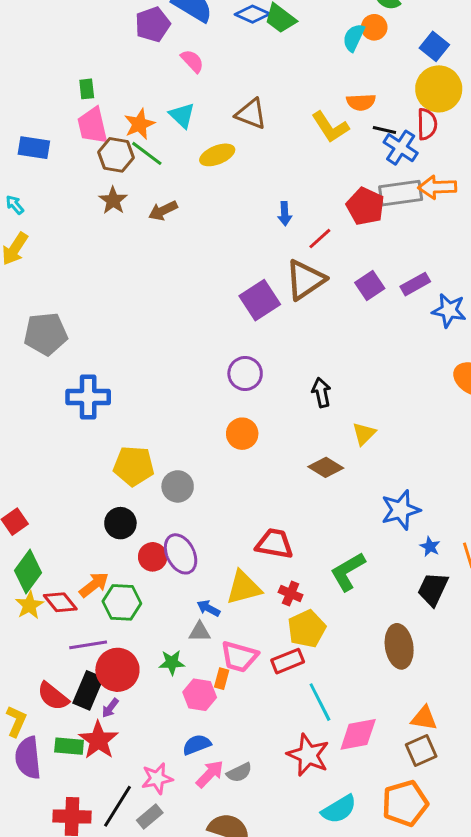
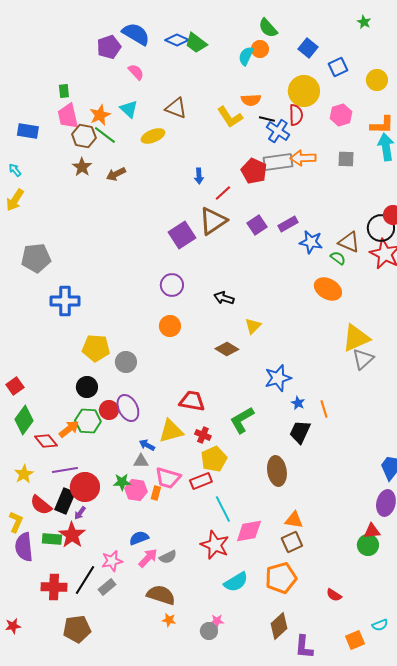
blue square: (434, 46) -> (308, 48), moved
black arrow: (321, 393) -> (224, 298), turned -60
green hexagon: (122, 602) -> (88, 421), moved
yellow star: (29, 605) -> (24, 474), moved
pink hexagon: (200, 695) -> (136, 490), moved

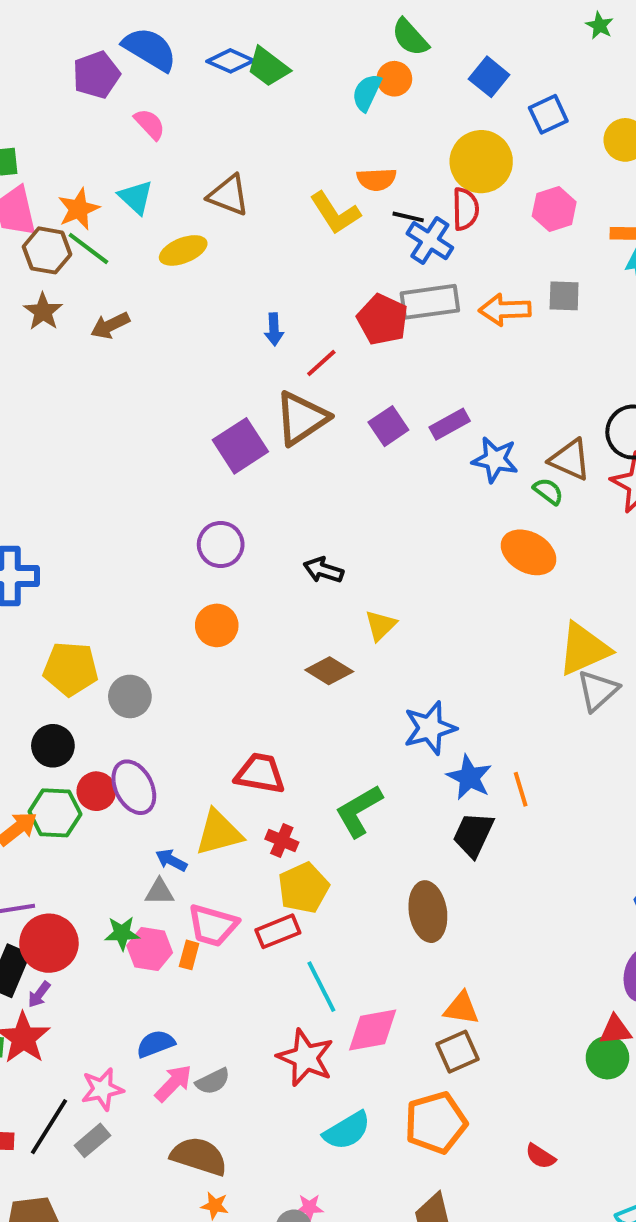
orange arrow: (303, 158) -> (505, 310), moved
blue star: (298, 403) -> (469, 777), size x1.6

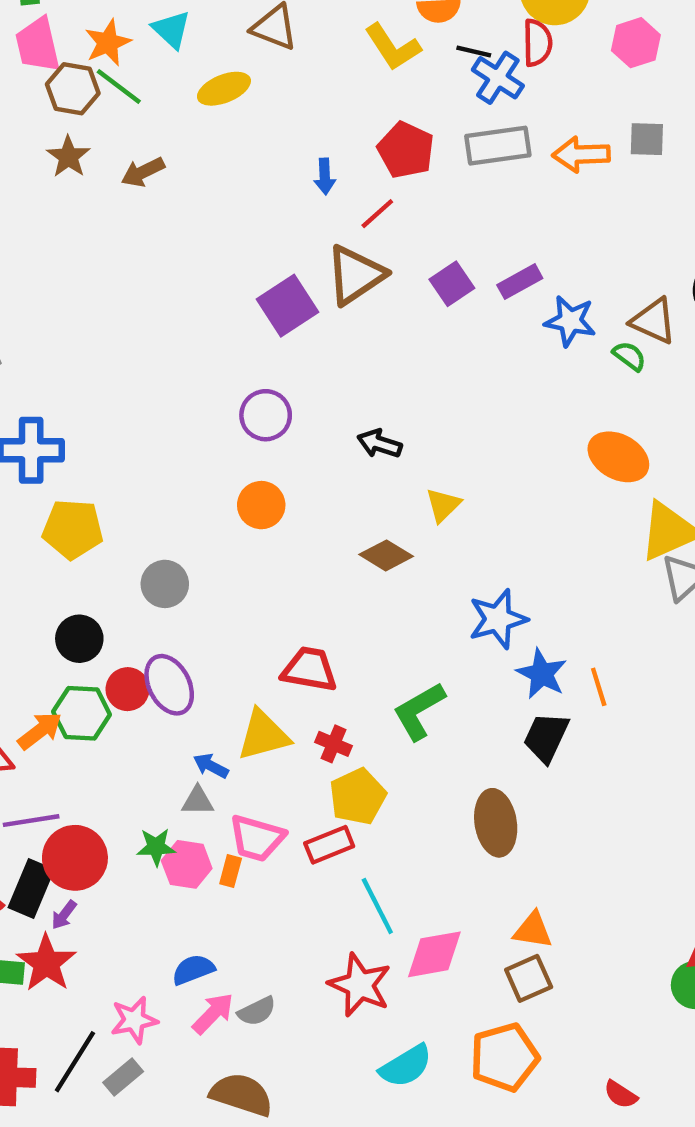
red pentagon: (382, 320) -> (406, 150), moved
orange ellipse: (529, 552) -> (618, 457), moved
yellow pentagon: (71, 669) -> (73, 529), moved

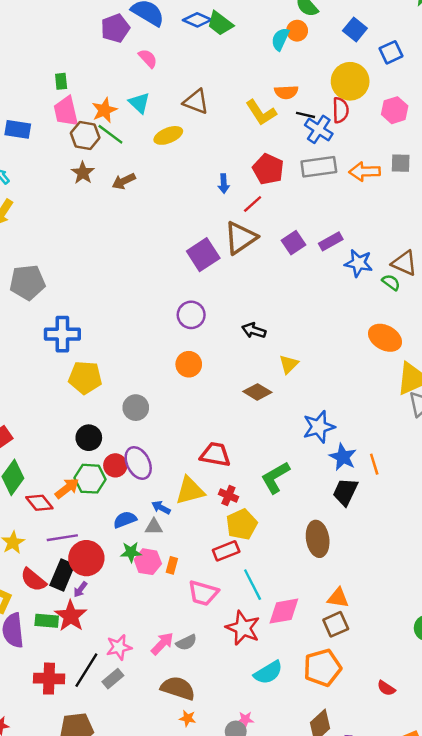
pink trapezoid: (257, 838) -> (203, 593), moved
blue semicircle: (193, 970) -> (125, 520), moved

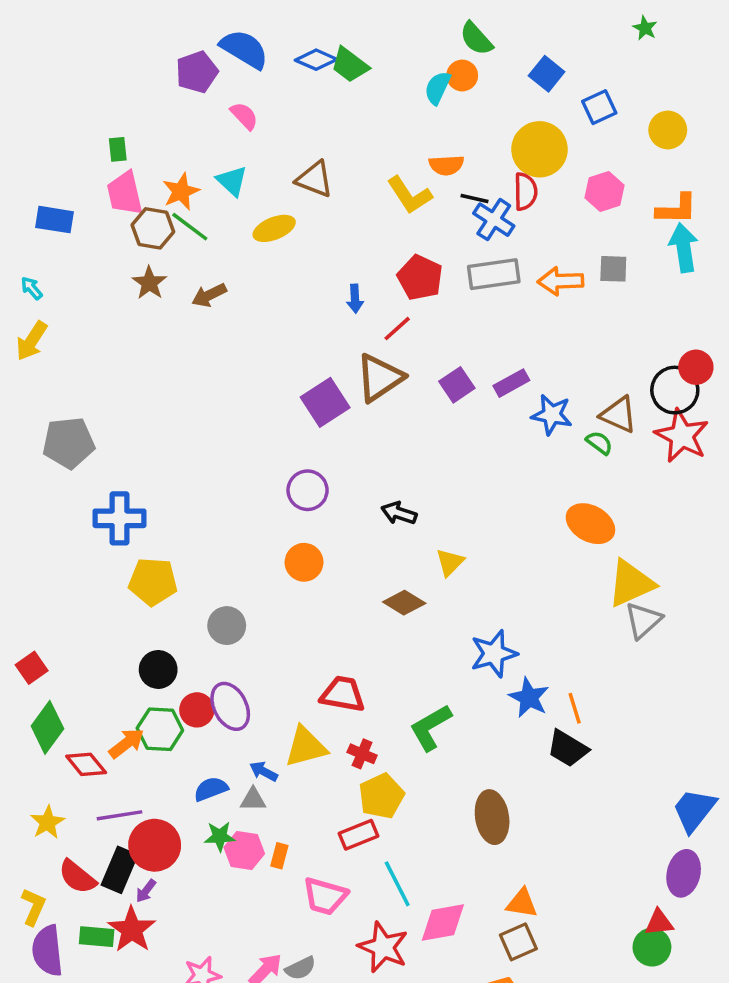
black trapezoid: (345, 492) -> (568, 749), moved, turned -84

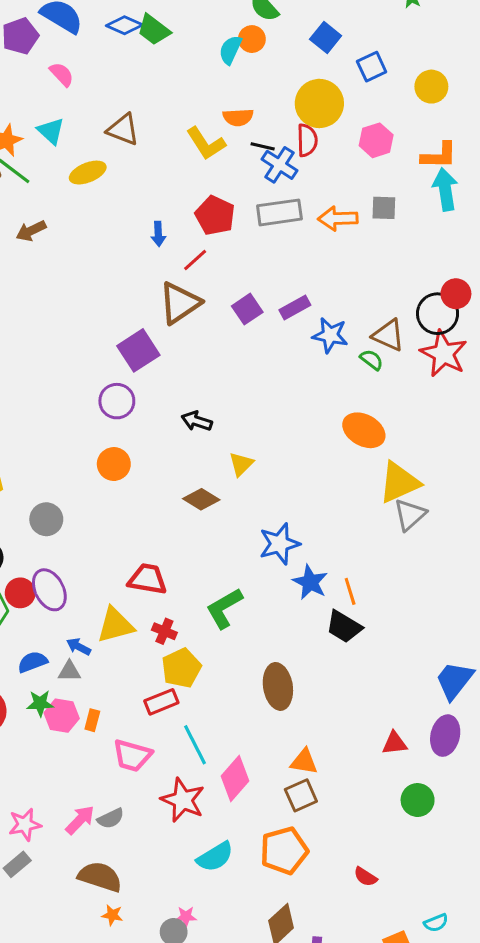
purple square: (325, 402) -> (138, 350), moved
pink diamond: (443, 923) -> (235, 779), turned -39
red triangle: (659, 923) -> (395, 743), moved

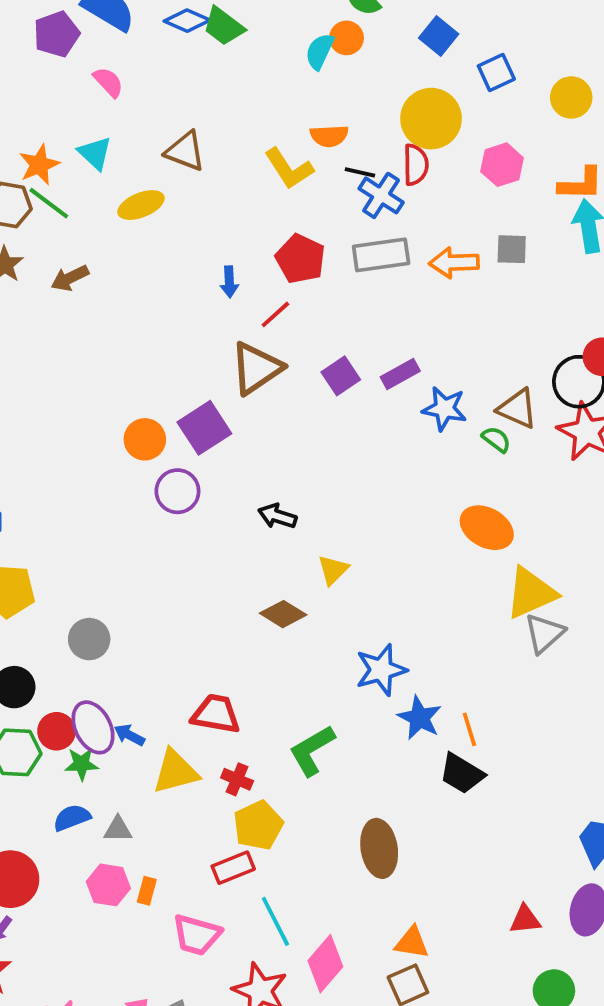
orange circle: (114, 464) -> (145, 439), moved
blue arrow: (79, 647) -> (129, 735), moved
green star: (40, 703) -> (81, 764), moved

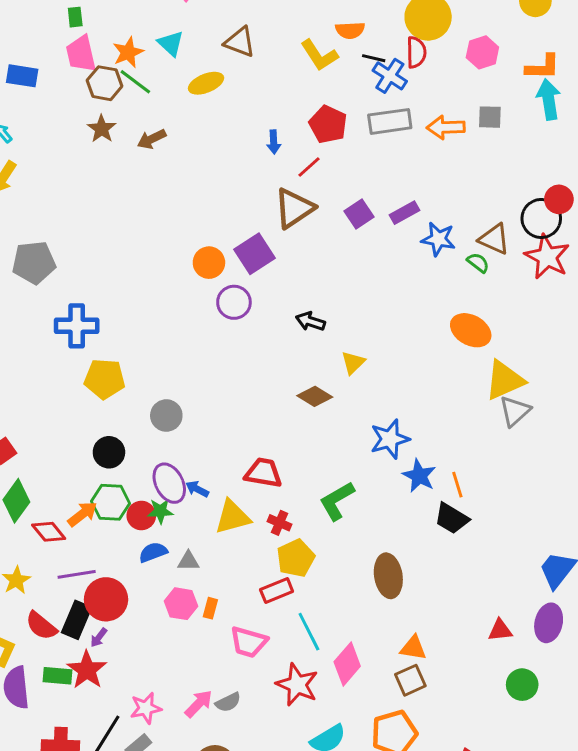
red circle: (56, 731) -> (141, 515), moved

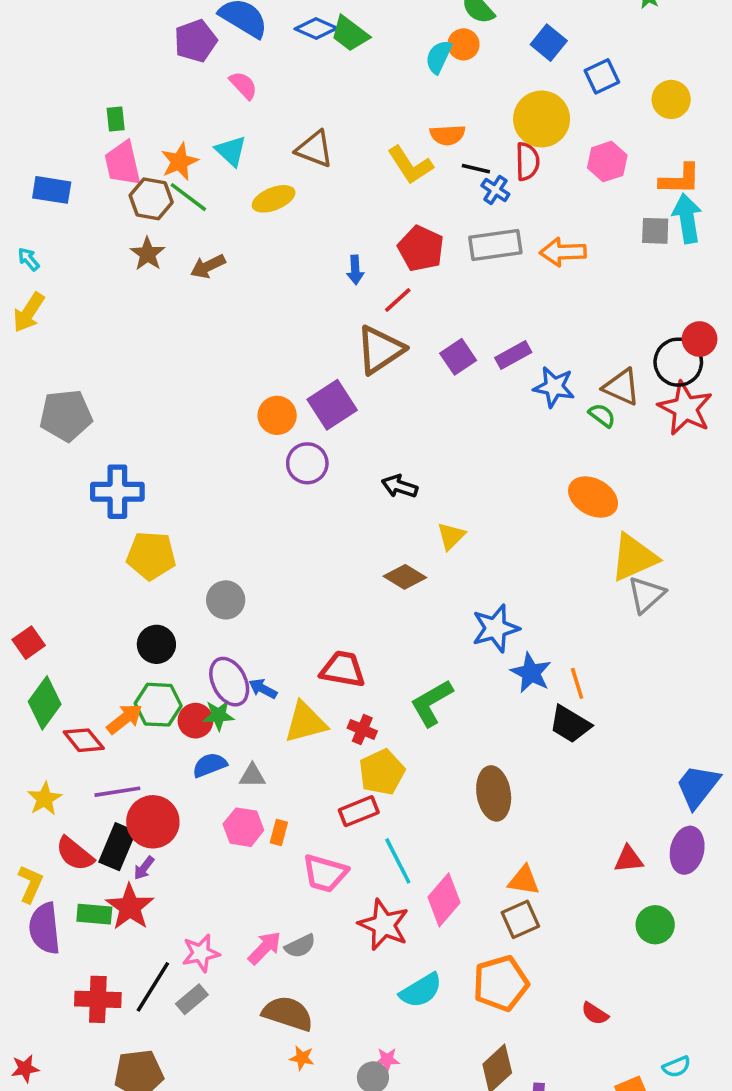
blue cross: (390, 76) -> (495, 190), size x0.7
gray square: (490, 117) -> (655, 231), moved

